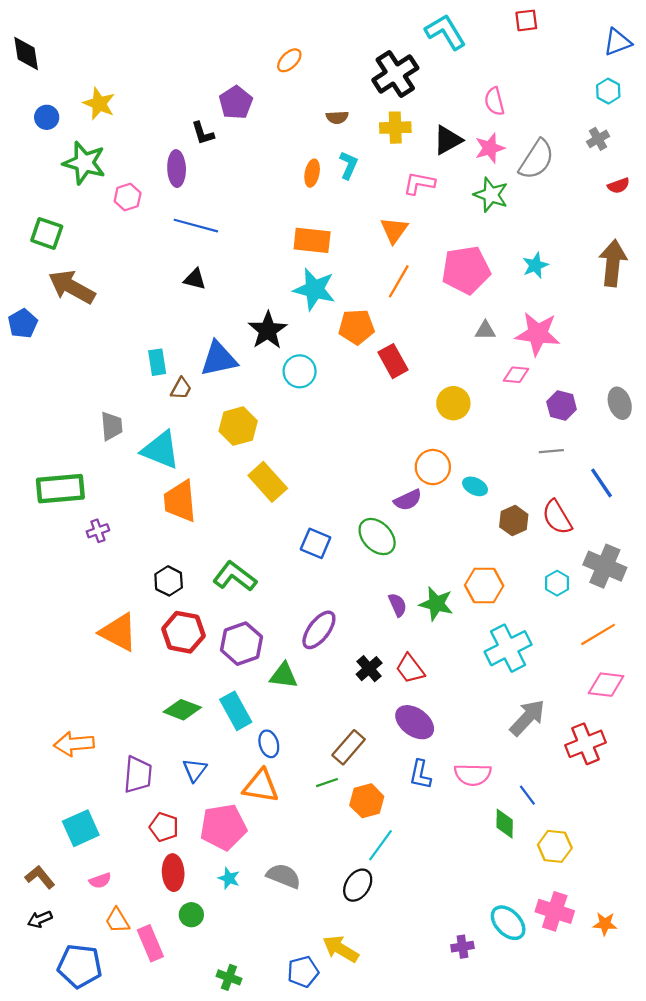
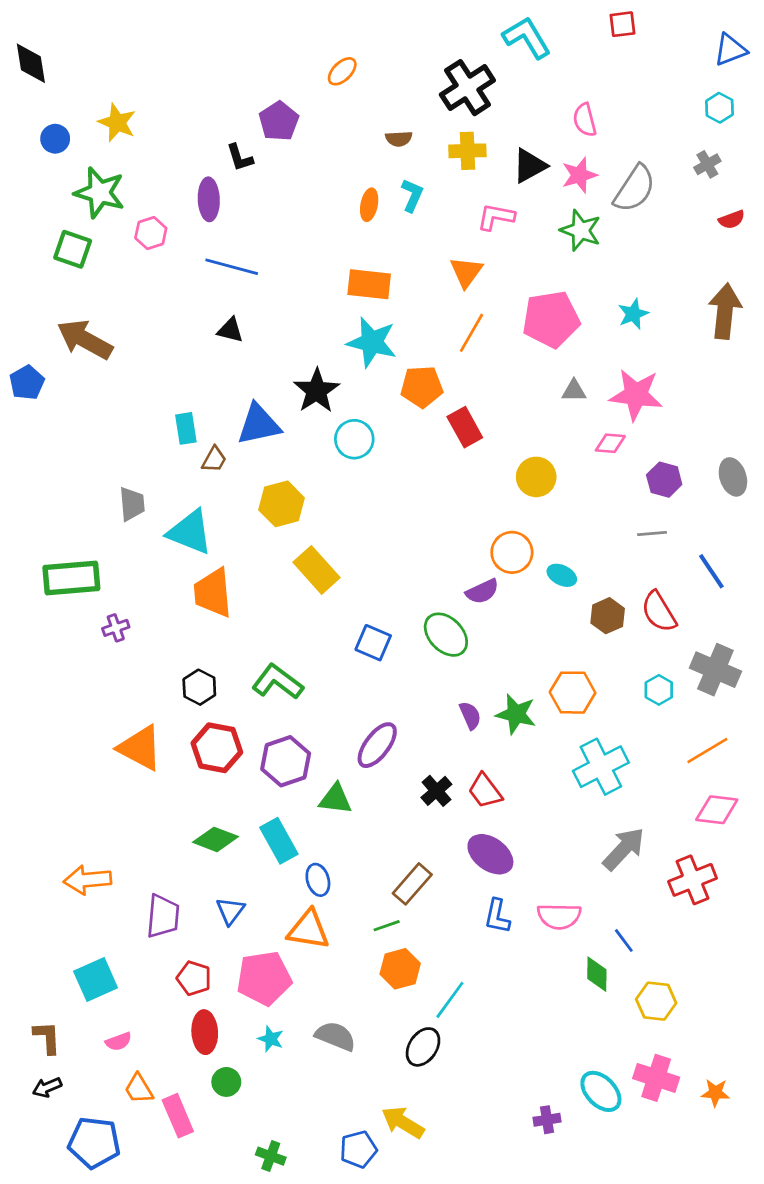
green square: (47, 233) -> (73, 249), moved
orange hexagon: (367, 801) -> (400, 969), moved
brown L-shape: (40, 877) -> (47, 1037), turned 36

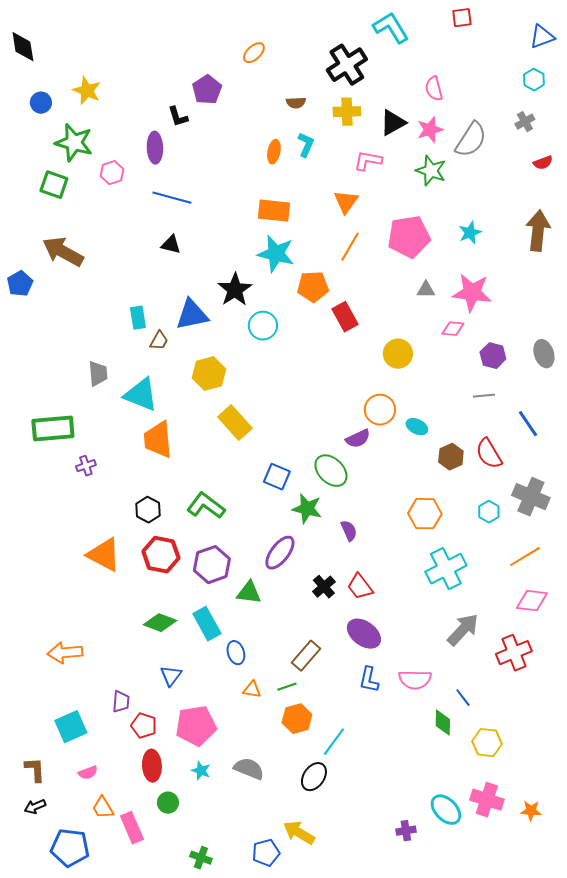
green star: (516, 714) -> (307, 509), moved
purple trapezoid: (163, 916) -> (121, 702), moved, size x0.7
orange triangle: (308, 930) -> (252, 690), moved, size x0.6

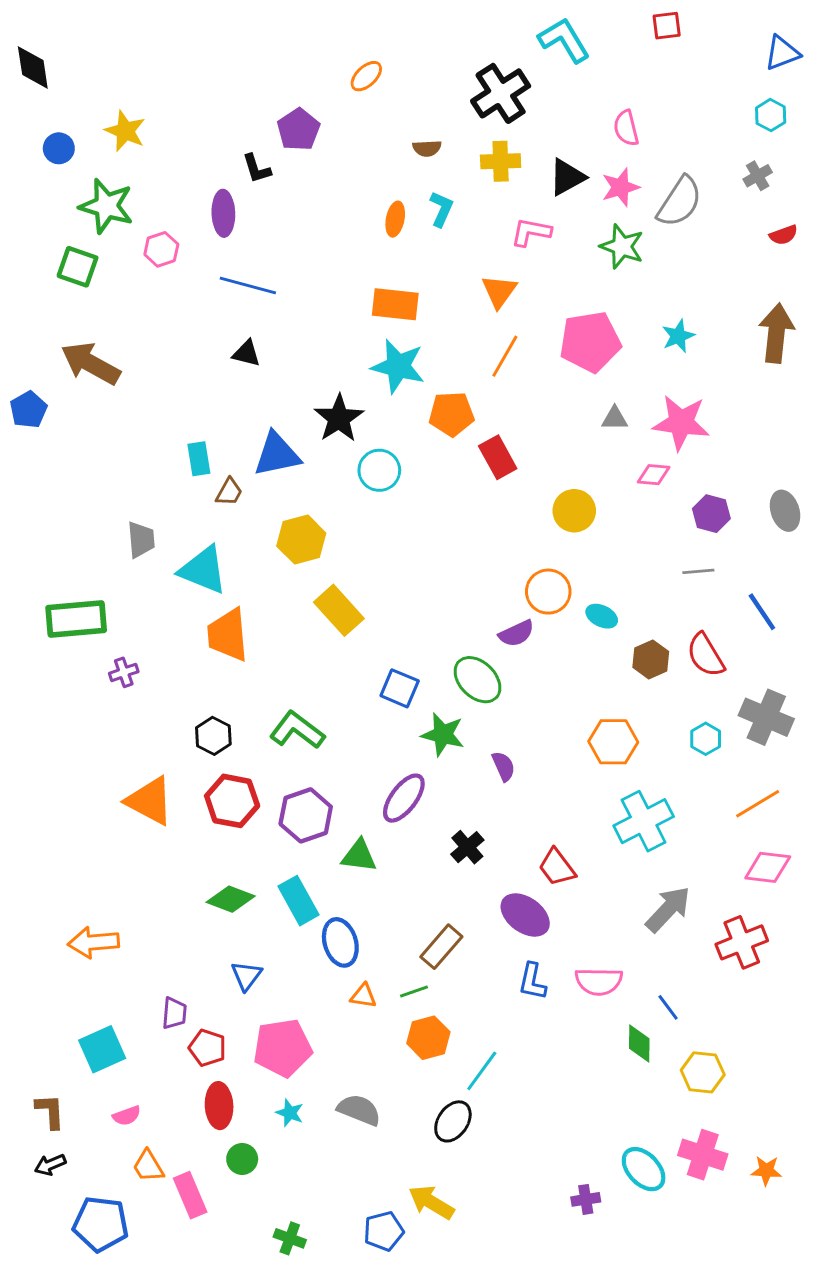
red trapezoid: (360, 587) -> (557, 867), moved
blue ellipse: (236, 653) -> (340, 942), size x1.4

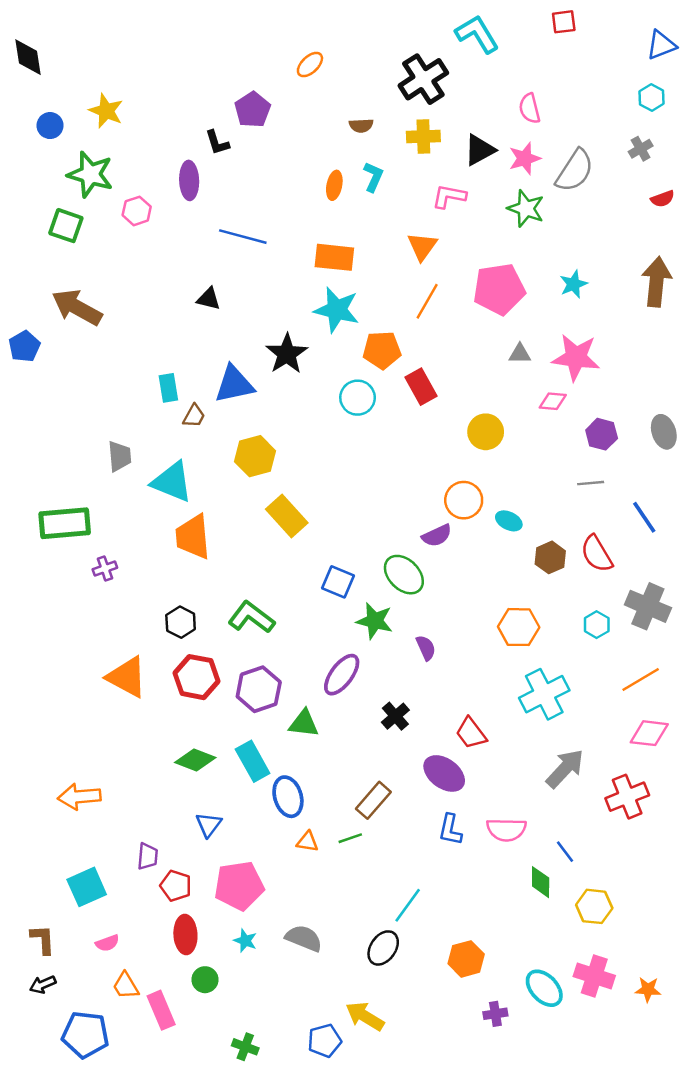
blue line: (248, 285) -> (243, 237), moved
cyan circle: (379, 470) -> (358, 398), moved
orange hexagon: (428, 1038) -> (466, 959), moved

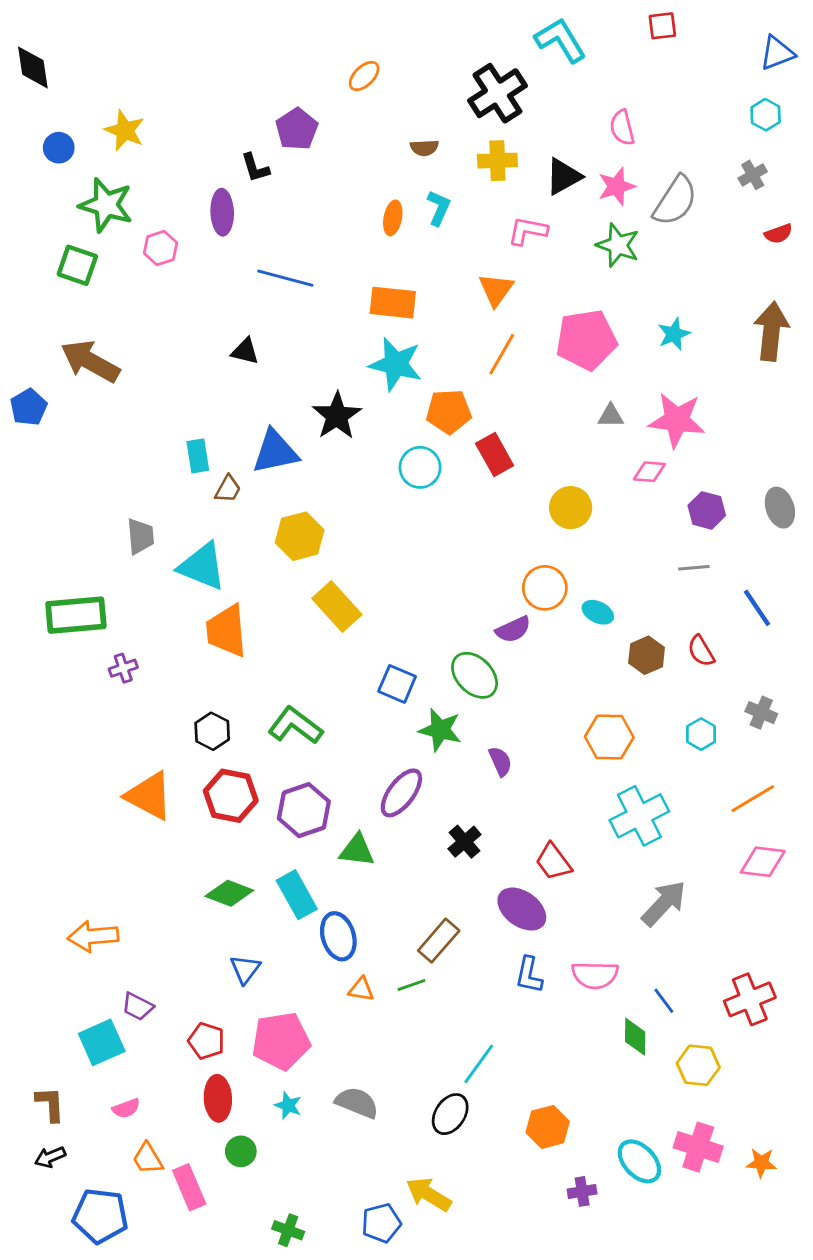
red semicircle: (597, 554) -> (701, 651), size x0.7
gray cross: (648, 606) -> (761, 713), size x0.6
red cross: (627, 797) -> (750, 999), moved
purple trapezoid: (148, 856) -> (138, 1007), moved, turned 112

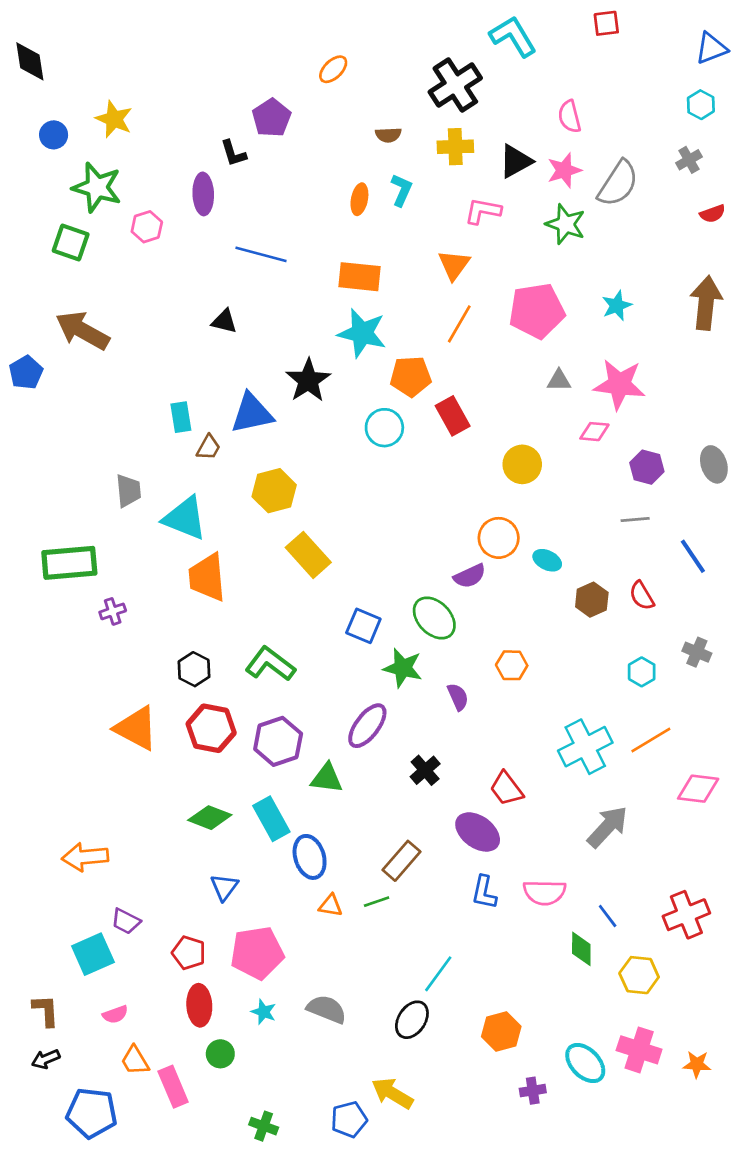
orange hexagon: (609, 737) -> (512, 665), moved, size x0.7
orange line: (753, 799) -> (651, 740), moved

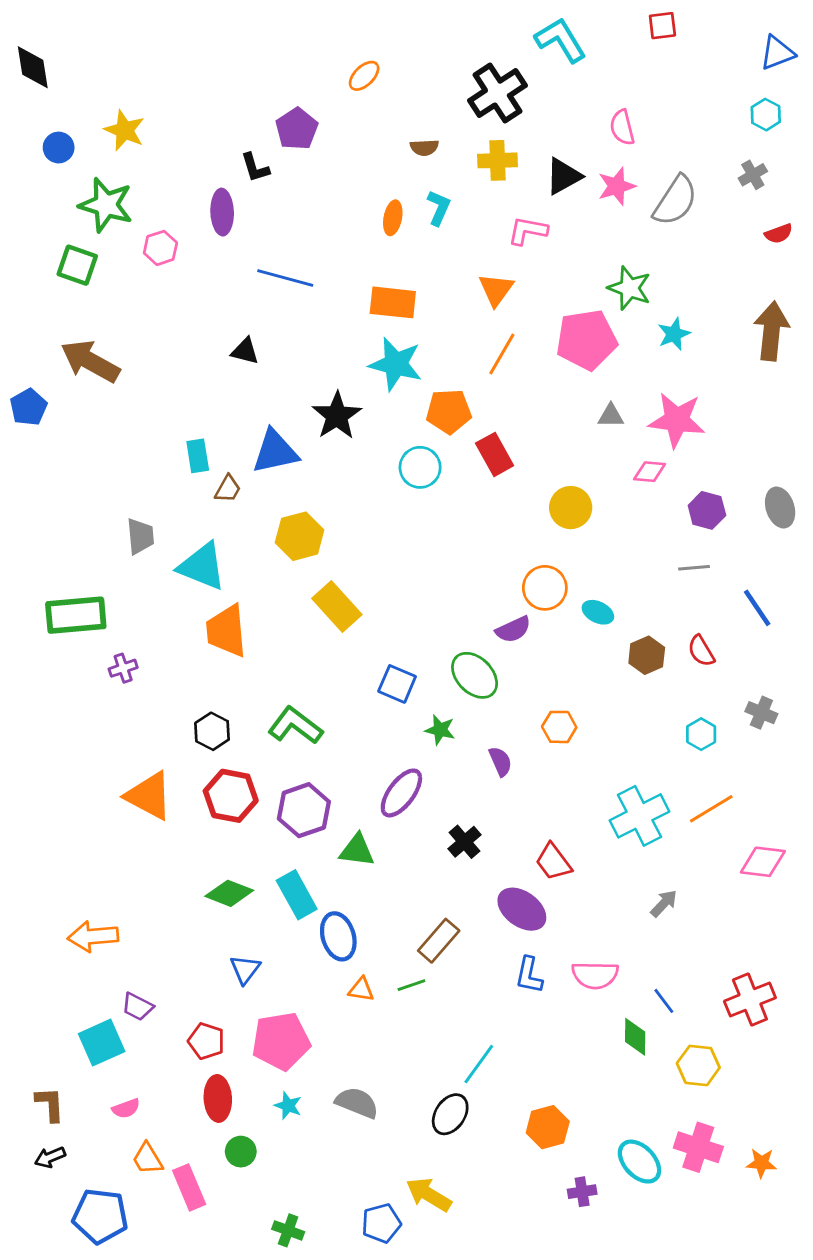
green star: (566, 224) -> (629, 288), moved
green star: (403, 668) -> (440, 730), size x0.7
gray arrow: (608, 827) -> (664, 903), size x0.6

